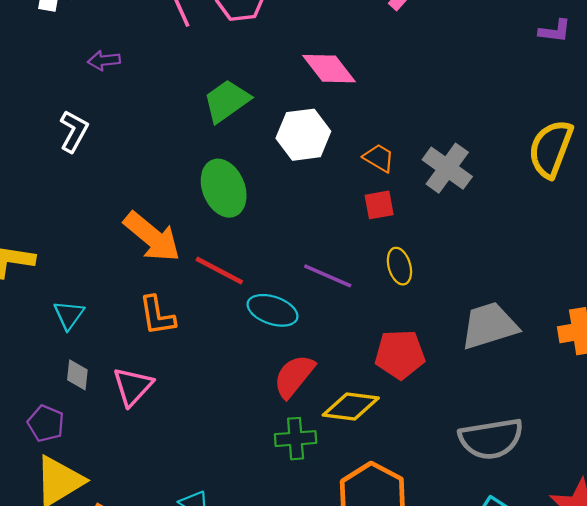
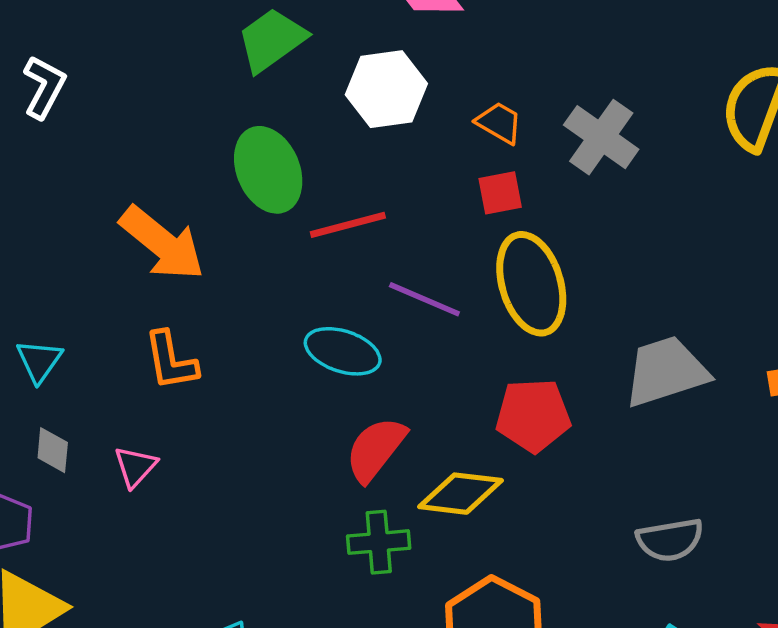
yellow ellipse: (399, 266) -> (531, 284), size x1.8
red line: (219, 271) -> (348, 225), moved, turned -42
pink triangle: (133, 386) -> (135, 467), size x0.7
gray semicircle: (491, 439) -> (670, 540), size x0.7

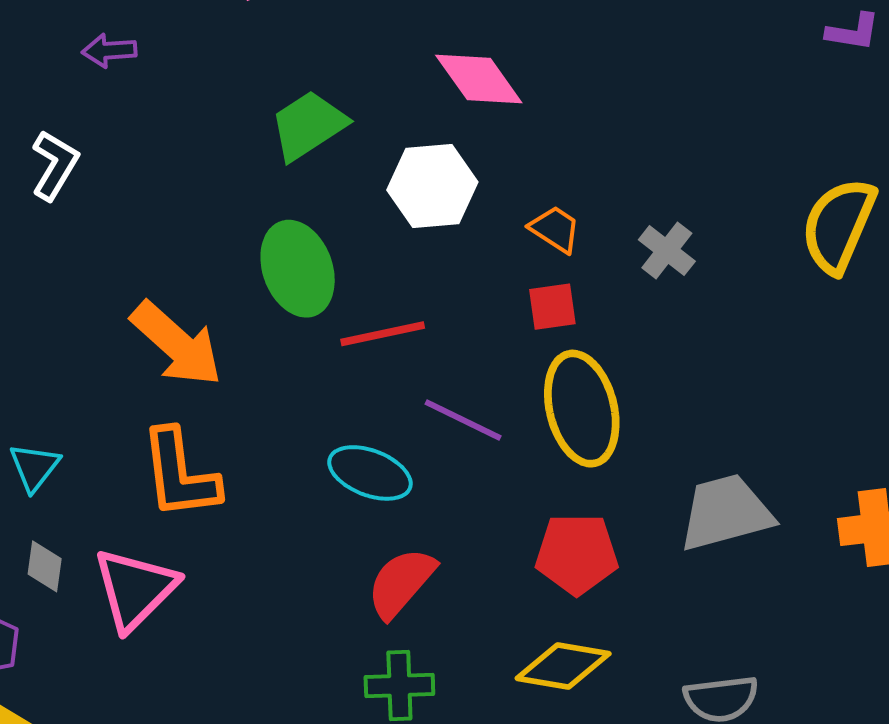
gray cross: (601, 137) -> (667, 250), size x0.7
orange L-shape: (171, 361) -> (180, 474), size x1.4
pink triangle: (135, 467) -> (135, 589), size x1.8
yellow diamond: (460, 494) -> (563, 666), moved

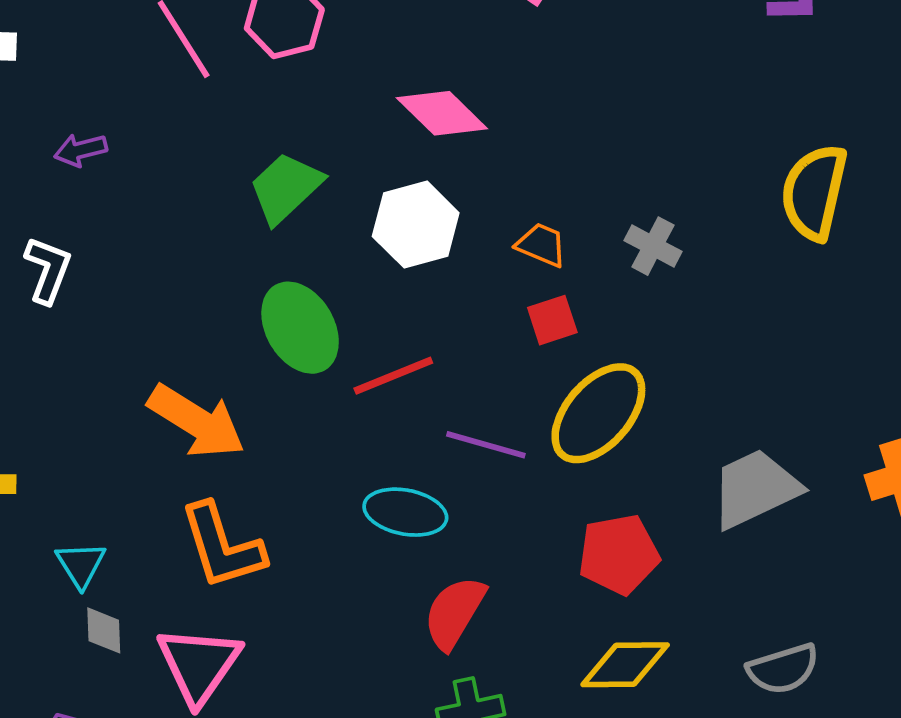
yellow ellipse: (582, 409) -> (598, 413), turned 65
gray diamond: (45, 566) -> (104, 630), moved

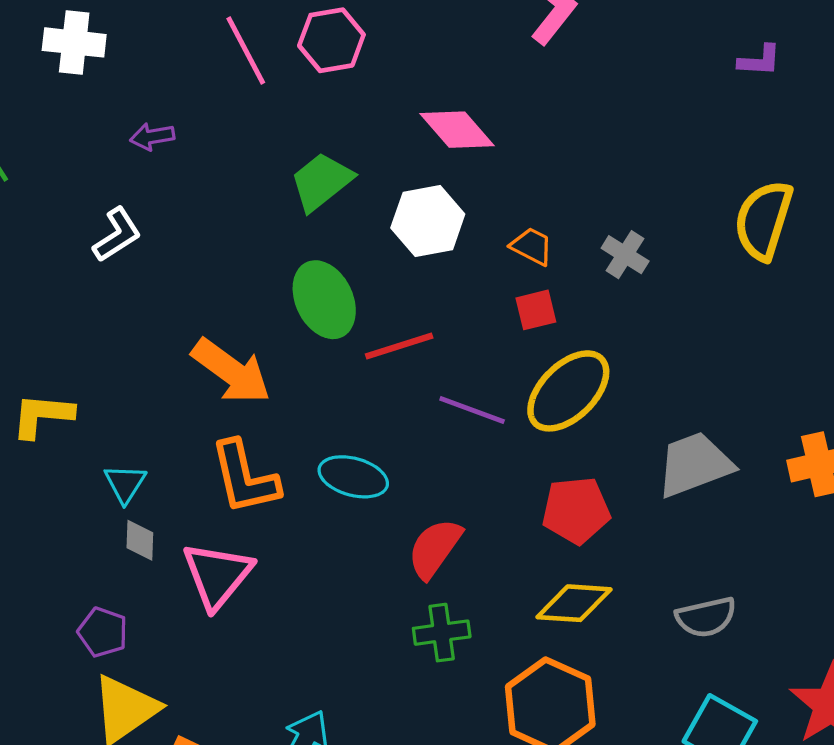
white L-shape: (48, 270) -> (117, 235), turned 32
cyan ellipse: (405, 512) -> (353, 477), moved

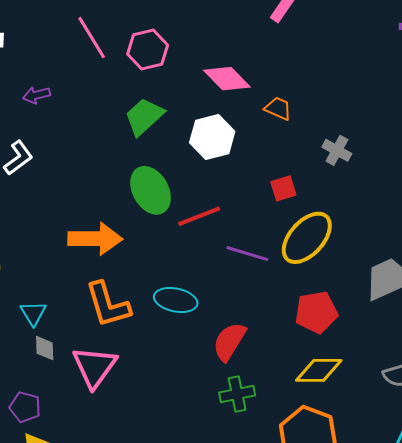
pink hexagon: (331, 40) -> (148, 50), moved
orange trapezoid: (532, 246) -> (278, 108), moved
orange arrow: (231, 371) -> (95, 239), turned -32

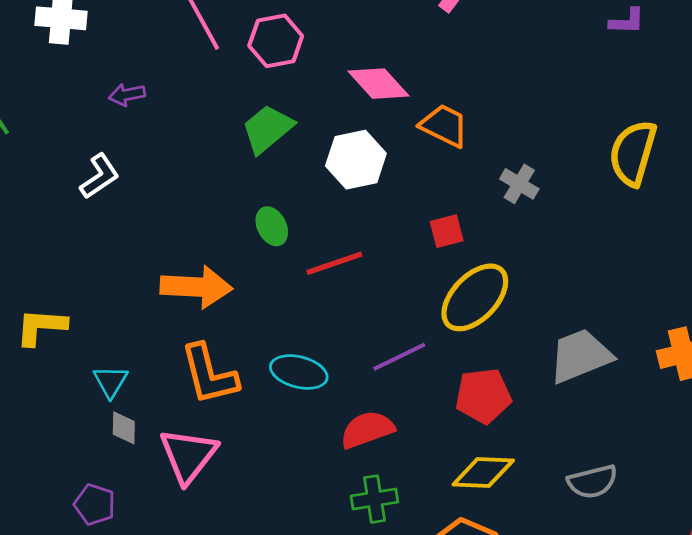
orange trapezoid: (278, 108) -> (444, 126), size x1.4
green ellipse: (151, 190) -> (272, 226), size x0.6
purple line: (247, 254) -> (399, 357), moved, turned -45
red semicircle: (229, 342) -> (367, 430), turned 36

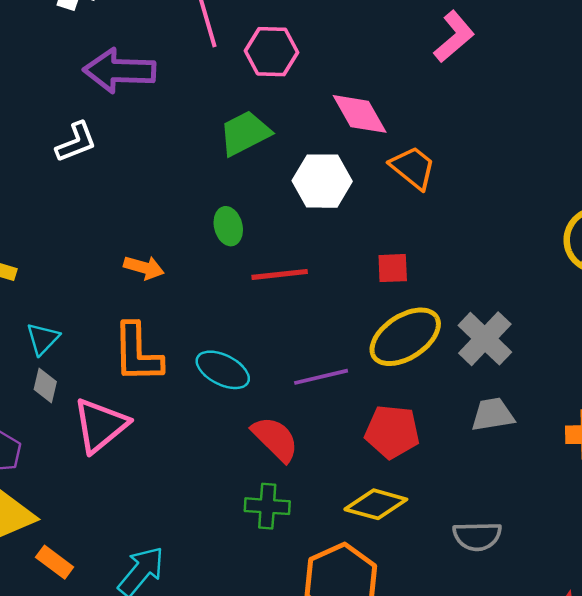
purple arrow: (127, 95) -> (119, 71), size x2.0
gray cross: (519, 184) -> (485, 339), moved, size x1.5
orange arrow: (196, 287) -> (144, 267), size x0.6
gray trapezoid: (580, 356) -> (493, 415), size x0.7
red semicircle: (367, 430) -> (275, 439), turned 52

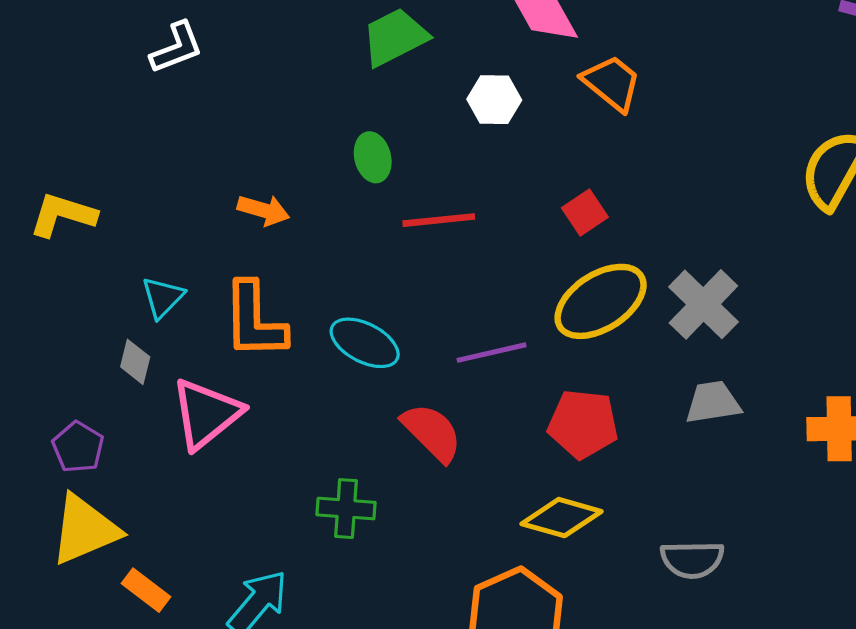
white hexagon: (322, 181) -> (494, 100), size x0.7
red square: (393, 268) -> (585, 212), turned -32
cyan triangle: (43, 339) -> (163, 297), moved
green cross: (267, 506) -> (346, 509), moved

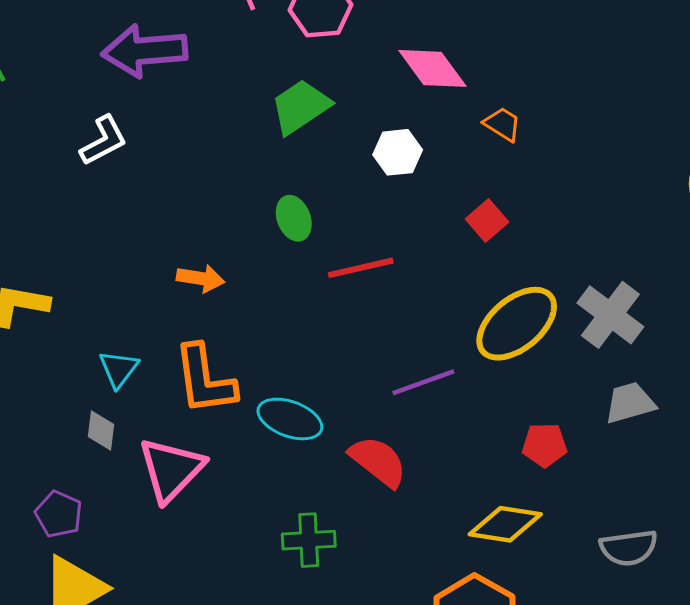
orange trapezoid: (612, 83) -> (502, 124), size x0.7
red square: (585, 212) -> (487, 220), moved
cyan ellipse: (365, 343) -> (290, 419), moved
red pentagon: (583, 424) -> (545, 445), moved, size x0.7

